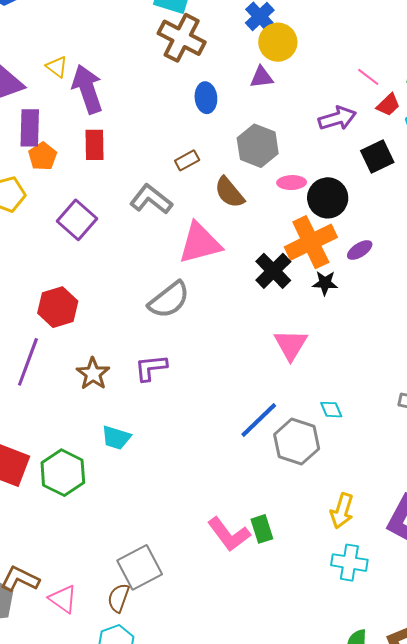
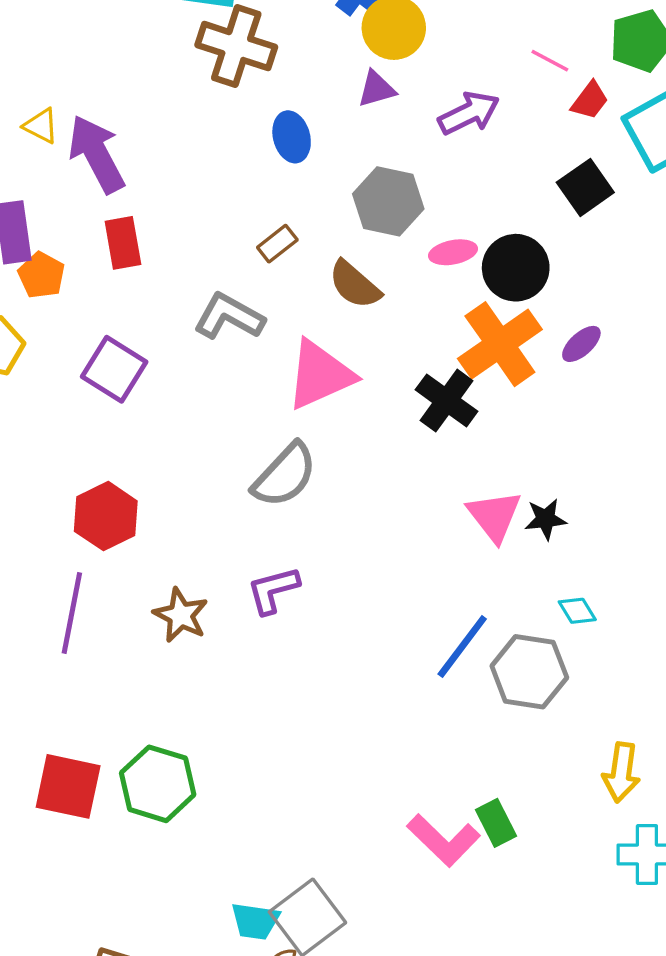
purple arrow: (337, 118) -> (469, 113), moved
black star: (325, 283) -> (546, 519), moved
cyan trapezoid: (116, 438) -> (255, 921), moved

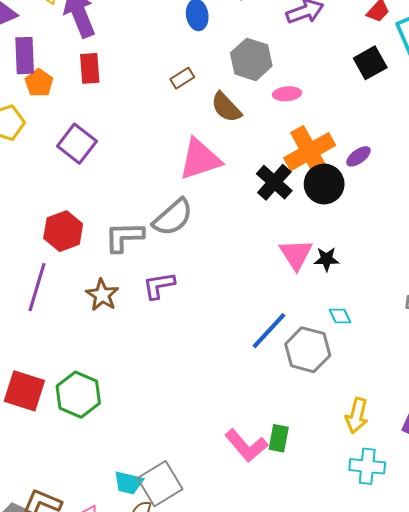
black circle: (516, 268) -> (324, 184), moved
gray L-shape: (229, 317) -> (124, 237), moved, turned -36
green rectangle: (496, 823) -> (279, 438), turned 32

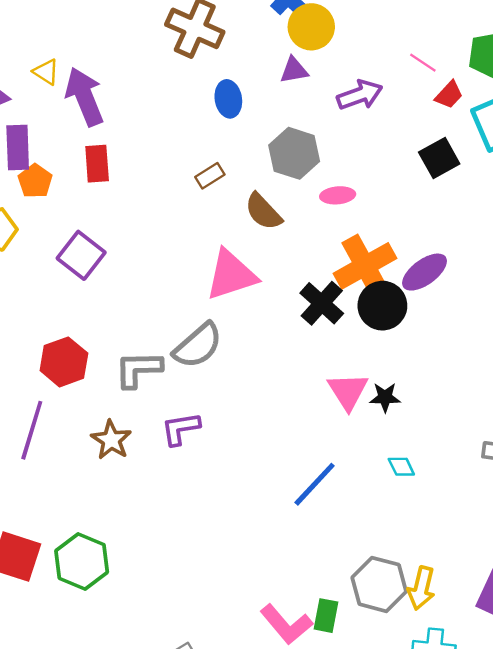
purple ellipse: (358, 156) -> (425, 272), size x1.5
gray hexagon: (308, 350) -> (379, 584), moved

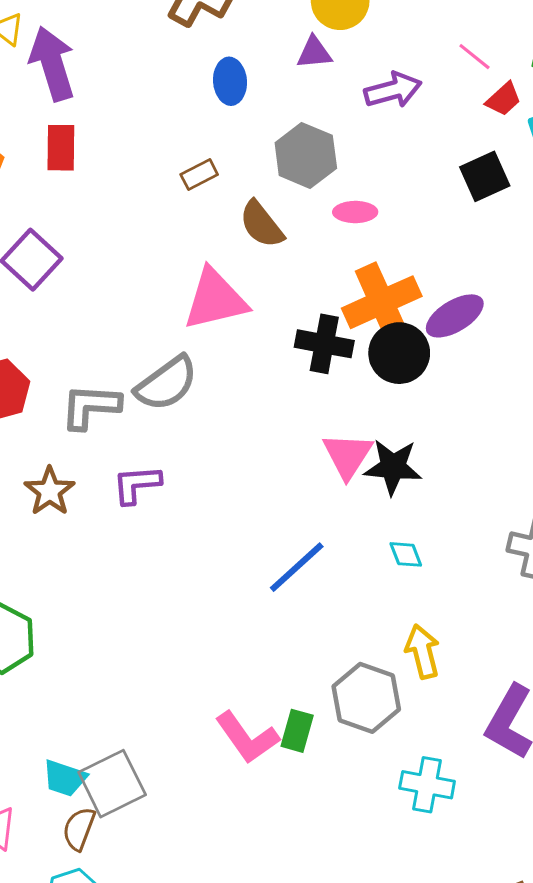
black cross: (322, 303) -> (324, 344), turned -36
black star: (385, 397) -> (393, 467), size x1.5
yellow arrow: (421, 588) -> (423, 652), moved, turned 147

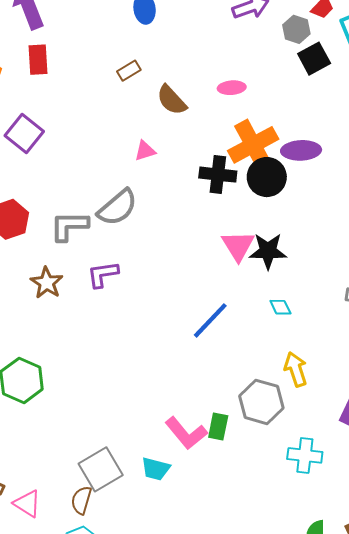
gray hexagon: (306, 155) -> (296, 29), moved, size x0.7
pink triangle: (215, 299) -> (145, 151), size x0.5
purple ellipse: (455, 316) -> (301, 150), turned 33
cyan trapezoid: (65, 778) -> (156, 469), moved

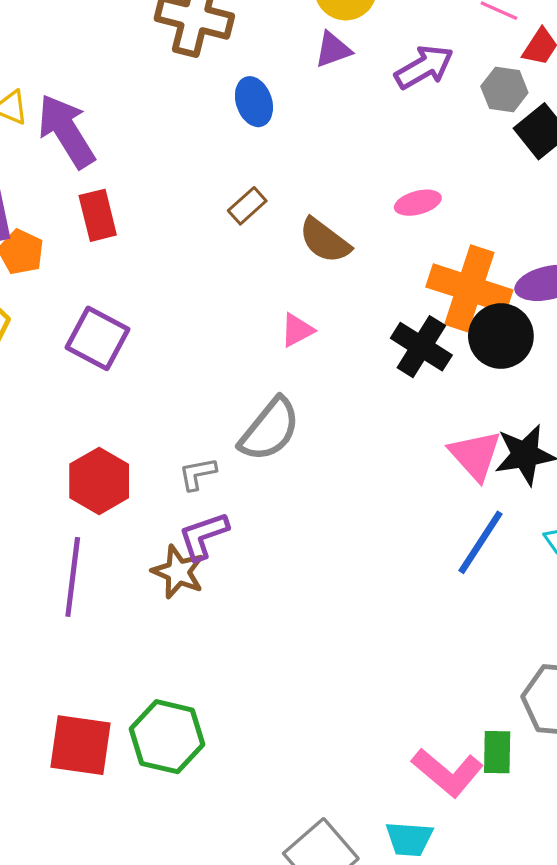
orange cross: (253, 145) -> (469, 288), turned -33
black cross: (218, 175) -> (421, 347), turned 36
gray L-shape: (69, 226) -> (198, 474), size x0.6
purple L-shape: (103, 274) -> (203, 536), moved
blue line: (210, 320) -> (480, 542), moved

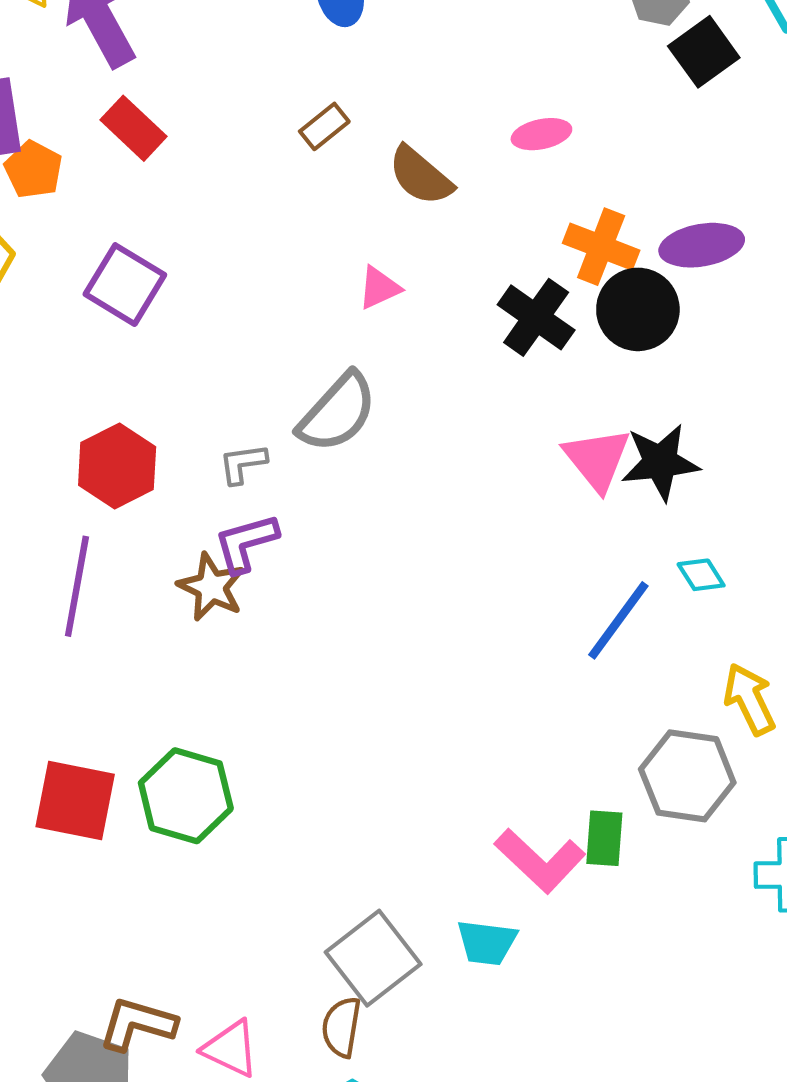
red rectangle: (98, 215) -> (134, 128), turned -36
orange cross: (469, 288) -> (601, 247), size x0.7
blue line: (480, 542) -> (618, 620), moved

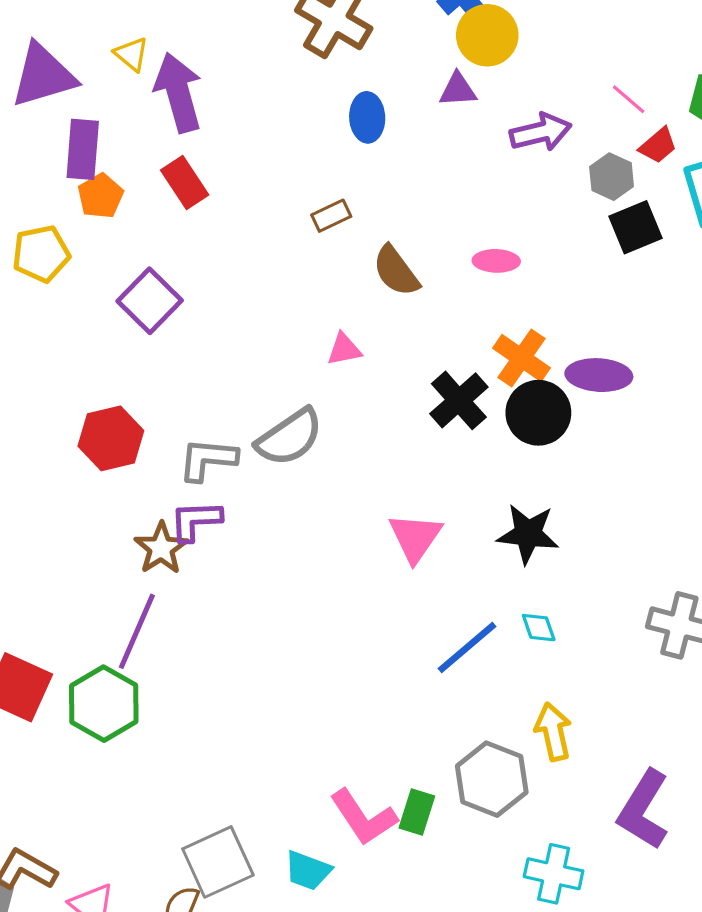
pink triangle: (597, 459) -> (415, 538), moved
gray L-shape: (243, 464) -> (208, 459), size x1.5
purple line: (77, 586) -> (137, 631), moved

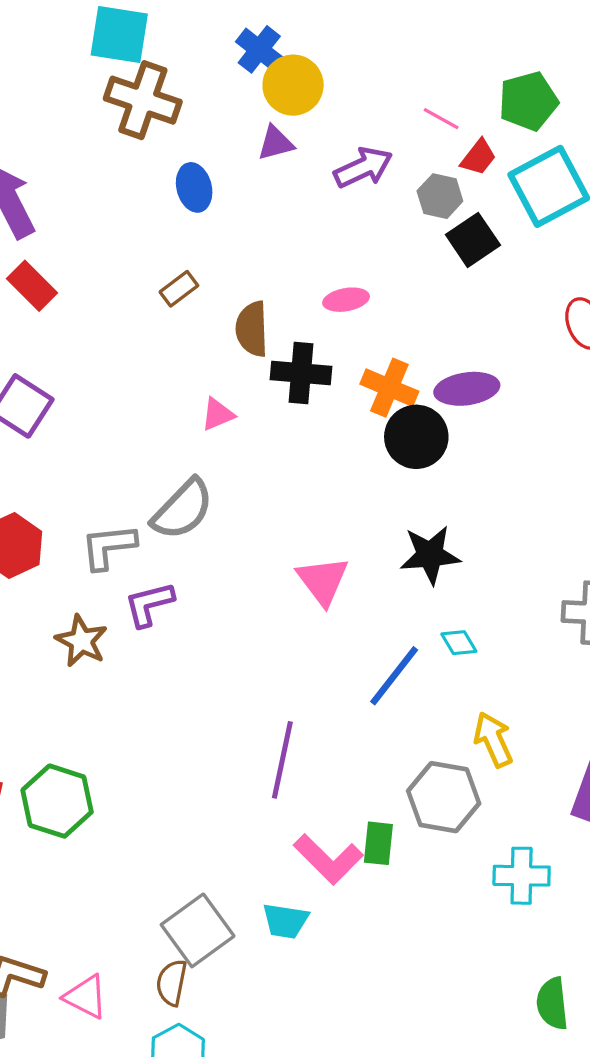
brown semicircle: (396, 271) -> (252, 329), turned 46
black cross: (459, 400) -> (301, 373), moved, turned -32
purple L-shape: (196, 521) -> (149, 604), moved
purple line: (137, 631) -> (282, 760), moved

